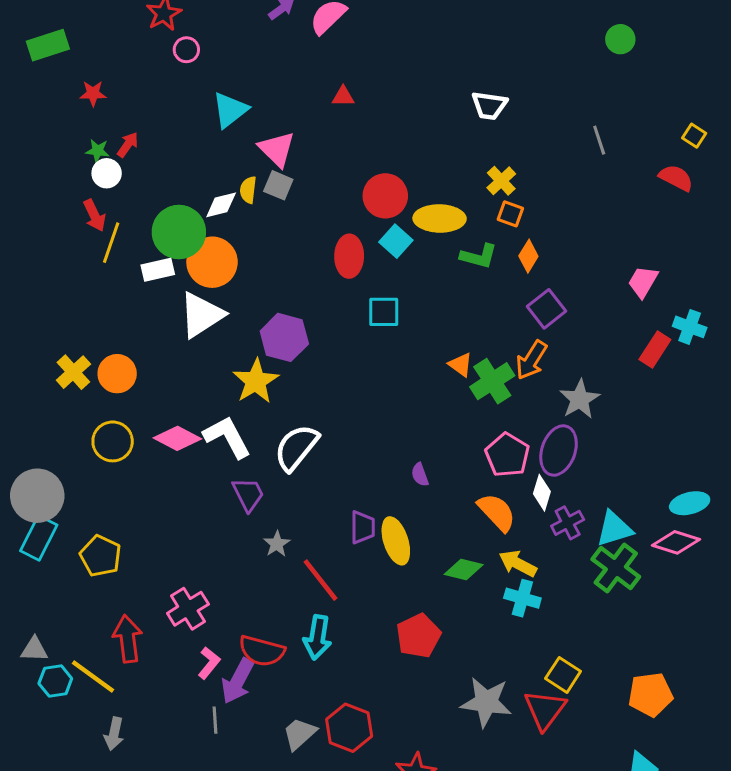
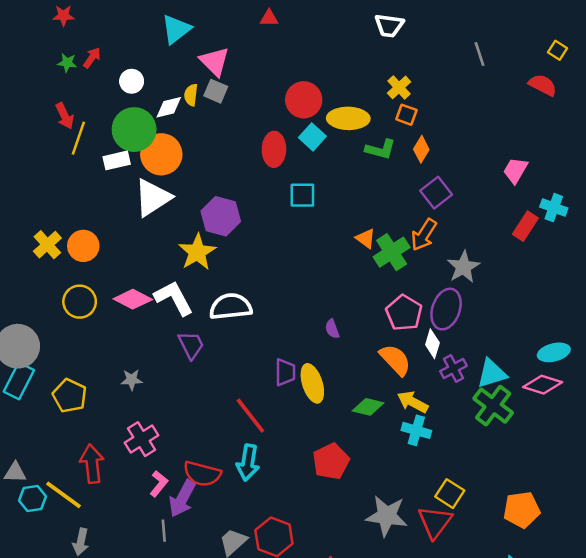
white circle: (107, 173) -> (132, 81), moved
white semicircle: (296, 447) -> (231, 307), turned 45
gray star: (277, 544) -> (132, 380), moved, turned 30

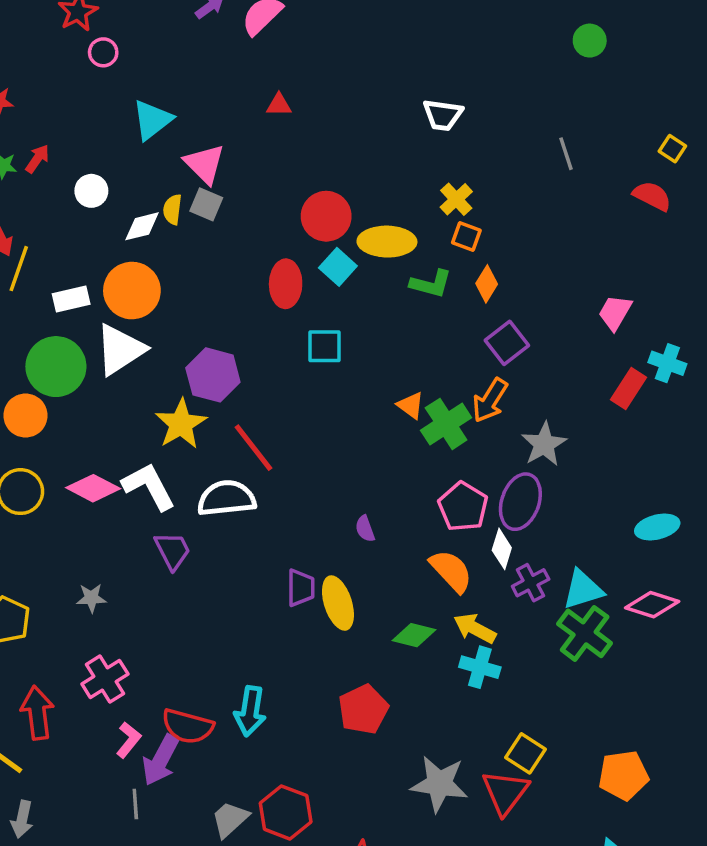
green circle: (134, 130) -> (56, 367), moved
cyan ellipse: (554, 352) -> (657, 527), moved
red line: (250, 416) -> (254, 448), moved

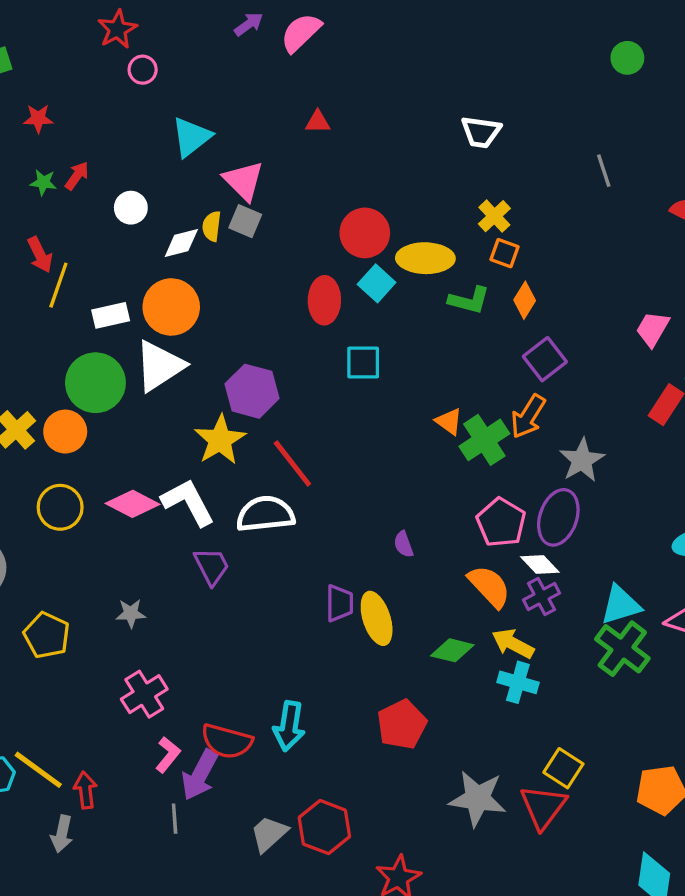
white diamond: (502, 549) -> (540, 565), turned -60
purple cross: (531, 583) -> (542, 596), moved
red arrow: (37, 713) -> (85, 790), moved, size x0.7

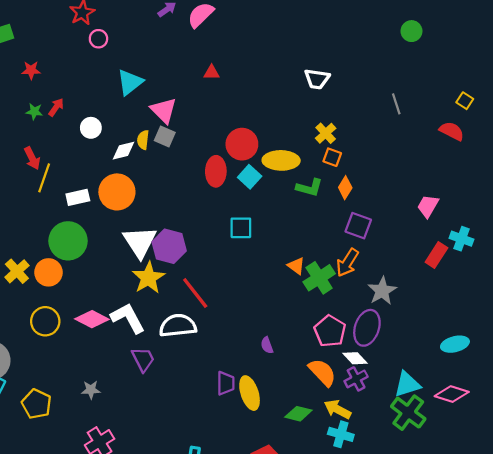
red ellipse: (324, 300) -> (216, 171), moved
purple square: (545, 359) -> (358, 226), turned -32
white triangle: (159, 366) -> (140, 242), moved, turned -30

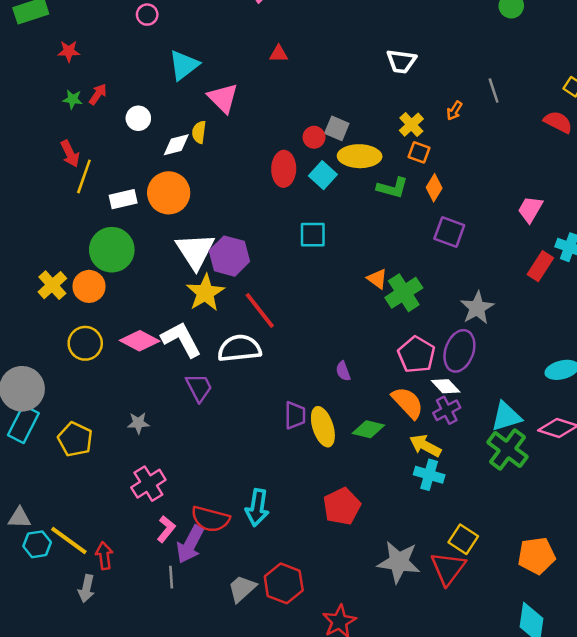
gray square: (165, 137) -> (337, 128), moved
red circle: (242, 144) -> (314, 137), size x0.6
orange arrow: (347, 263) -> (454, 111), moved, size x0.6
green diamond: (298, 414) -> (368, 429), moved

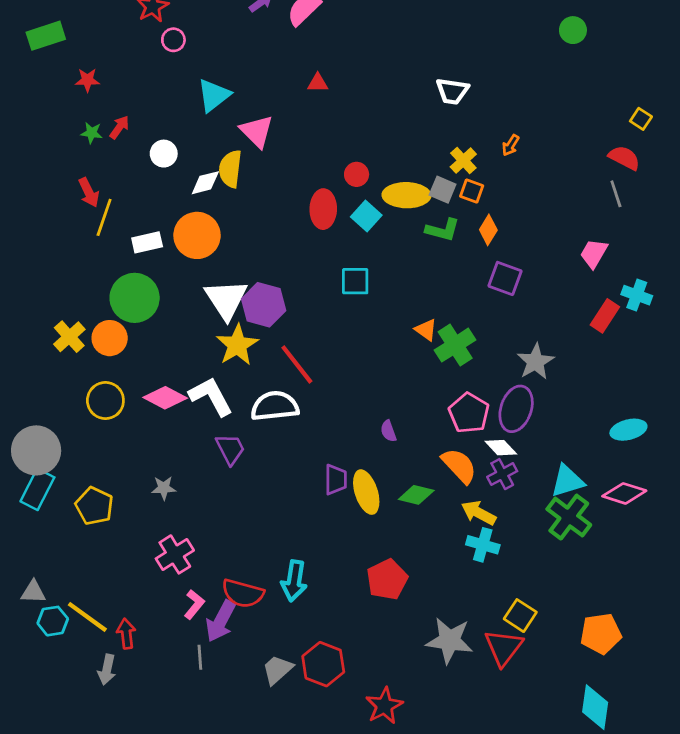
gray line: (494, 90) -> (616, 194), moved
gray square: (337, 128) -> (443, 190), moved
yellow semicircle: (199, 132) -> (230, 169), size x1.5

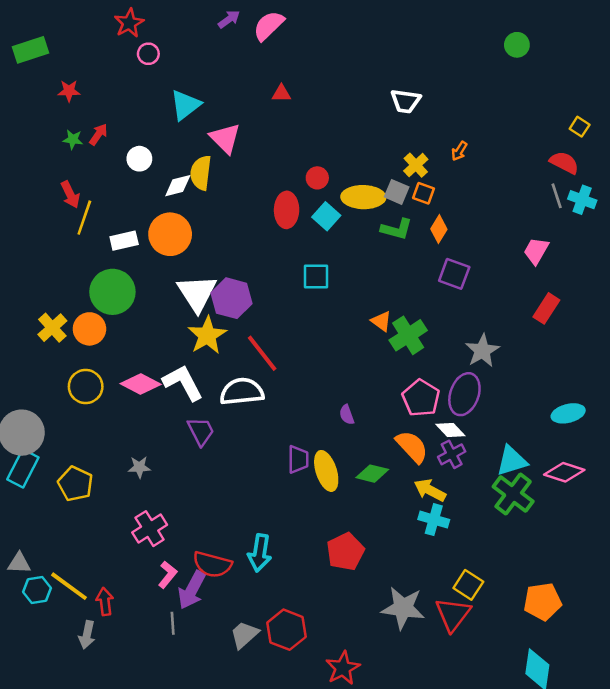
cyan cross: (637, 295) -> (582, 200), moved

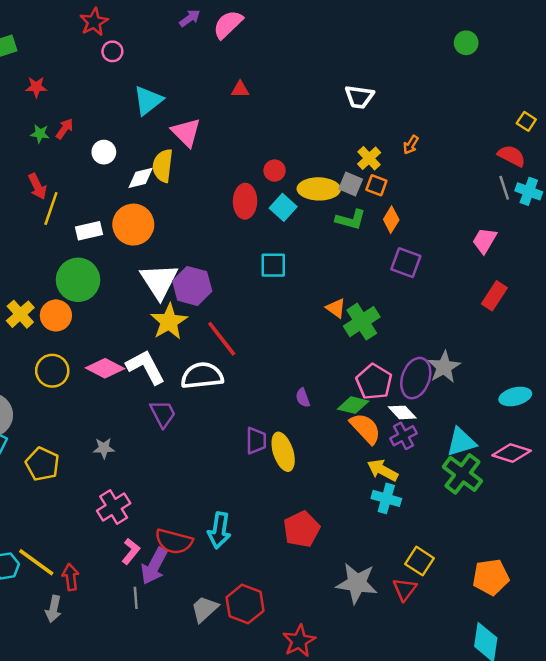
gray star: (482, 351) -> (444, 367), moved
green diamond: (372, 474) -> (353, 405), moved
red triangle: (453, 614) -> (405, 589), size x0.7

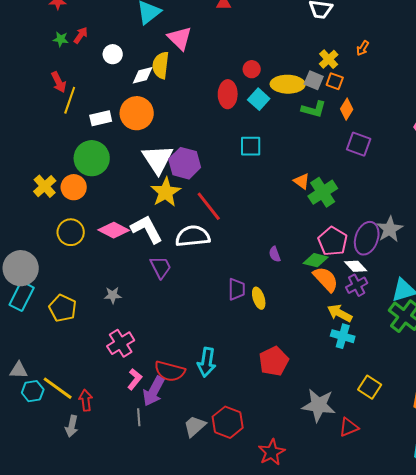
yellow ellipse: (283, 452) -> (259, 298), size x0.7
red triangle: (405, 589) -> (349, 427), moved, turned 30

